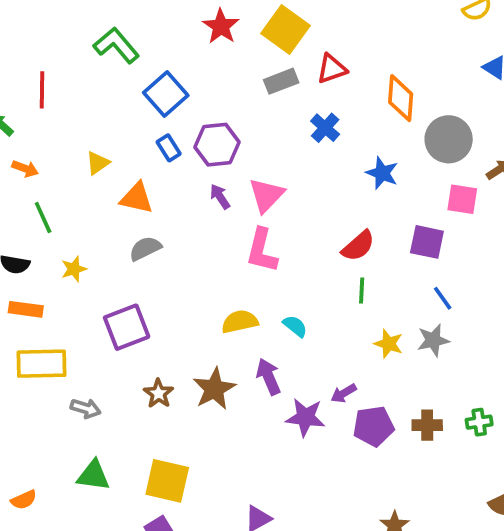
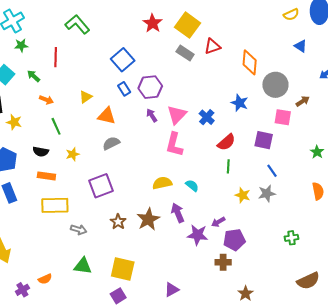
green L-shape: (116, 45) -> (77, 24), moved
gray rectangle: (281, 81) -> (185, 53), turned 54
blue cross: (325, 128) -> (207, 117), moved
brown cross: (427, 425) -> (223, 262), moved

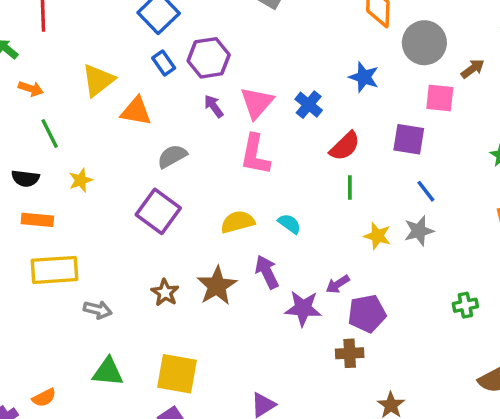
yellow triangle: (86, 97) -> (98, 80), size x1.5
gray semicircle: (111, 143) -> (172, 156), moved
purple square: (101, 186) -> (158, 211), moved, turned -30

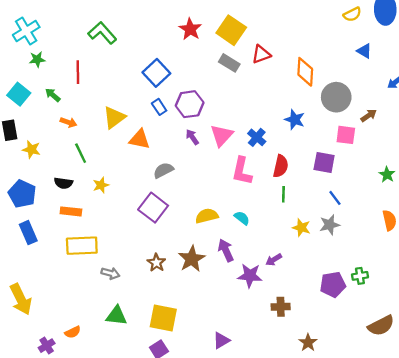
red semicircle: (345, 146) -> (281, 166), turned -35
pink L-shape: (255, 155) -> (242, 171), moved
purple pentagon: (367, 314) -> (333, 285), moved

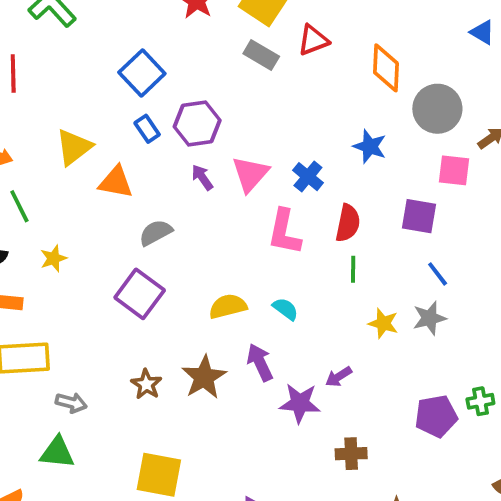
green triangle: (116, 316) -> (57, 452), moved

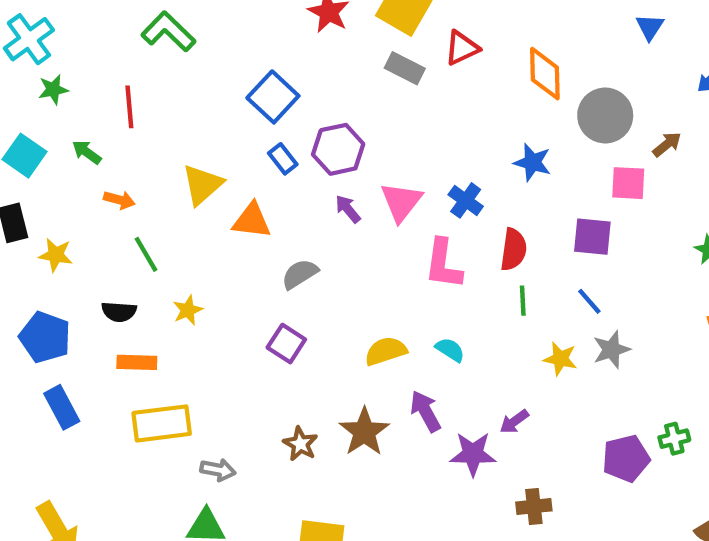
blue triangle: (482, 32) -> (650, 27), turned 36
blue line: (438, 274) -> (589, 301), moved
purple square: (140, 294) -> (286, 344), size x0.7

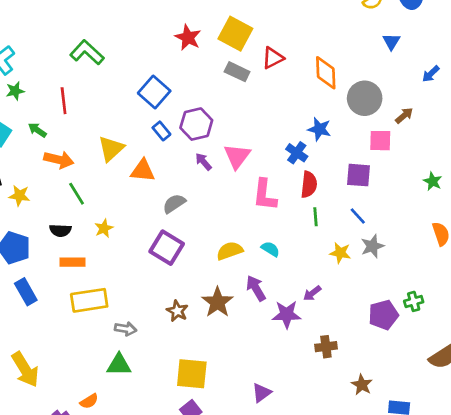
orange arrow: (119, 200) -> (59, 160), size x1.5
blue cross: (466, 200) -> (297, 153), moved
purple square: (286, 344) -> (167, 248), size x1.4

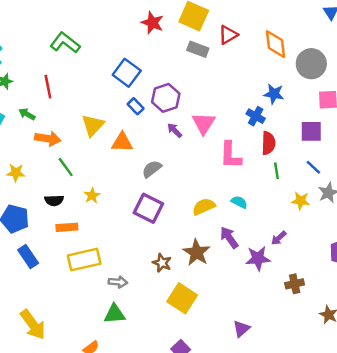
yellow square: (192, 374) -> (182, 298), moved, turned 32

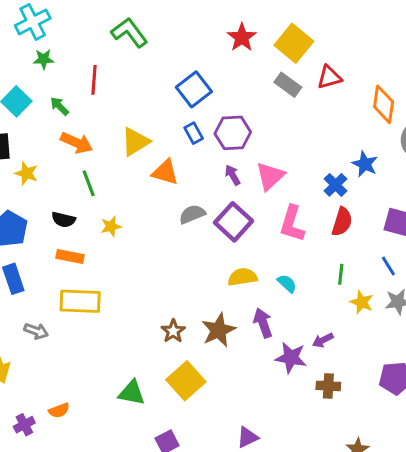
green line: (276, 171) -> (341, 274), moved
purple square: (148, 208) -> (233, 222), moved
gray arrow: (118, 282) -> (36, 331), moved
brown cross: (295, 284) -> (328, 386), moved
green triangle: (115, 314) -> (132, 393), moved

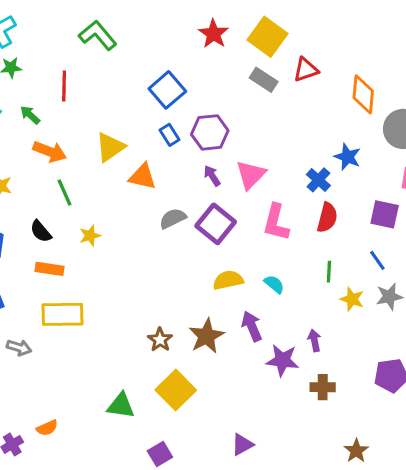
black semicircle: (64, 220) -> (41, 231), turned 40
purple arrow: (323, 340) -> (314, 340), turned 108

